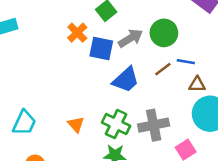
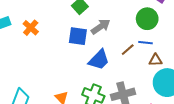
orange cross: (77, 33) -> (31, 28), moved
green circle: (164, 33) -> (147, 19), moved

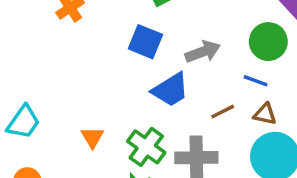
gray arrow: (101, 27) -> (203, 52), moved
brown line: (128, 50) -> (223, 112), moved

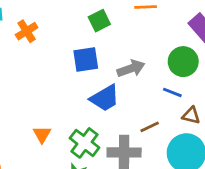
blue square: (145, 42) -> (86, 59), turned -32
brown line: (223, 112) -> (150, 127), moved
brown triangle: (265, 114) -> (191, 115), moved

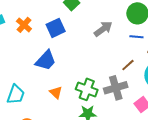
blue square: (86, 59) -> (56, 28), moved
blue trapezoid: (105, 98) -> (46, 60), moved

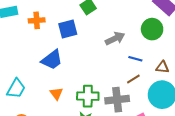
orange cross: (24, 25) -> (37, 20), turned 35
blue line: (136, 37) -> (135, 59), moved
green cross: (87, 89) -> (88, 96), turned -30

